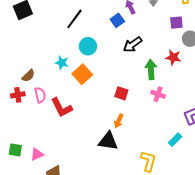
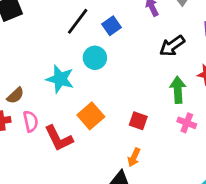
blue square: (117, 20) -> (112, 26), moved
black arrow: (133, 45) -> (172, 46), moved
cyan star: (62, 63) -> (60, 79), size x1.5
orange square: (82, 74) -> (91, 116), moved

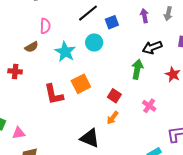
green arrow: (178, 90) -> (137, 69), moved
brown semicircle: (15, 95) -> (31, 47), moved
pink semicircle: (31, 121) -> (45, 26), moved
orange arrow: (134, 157) -> (113, 118), moved

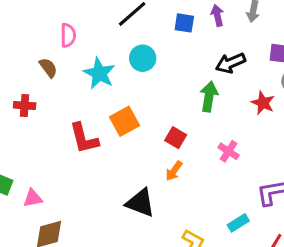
blue square: (112, 22) -> (184, 23), moved, turned 32
brown semicircle: (31, 47) -> (48, 68), turned -96

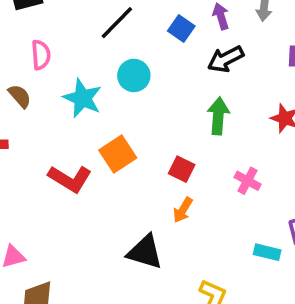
blue square: (184, 23) -> (181, 29), turned 30
black arrow: (230, 63) -> (226, 59), moved
red L-shape: (84, 138) -> (70, 179), turned -40
cyan rectangle: (238, 223) -> (267, 252), moved, turned 50

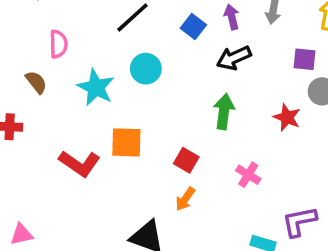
orange square: (118, 154) -> (126, 142), turned 32

